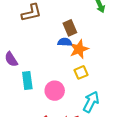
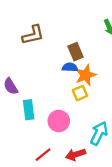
yellow square: (81, 72) -> (80, 93), moved

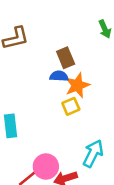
pink circle: (59, 121) -> (46, 167), moved

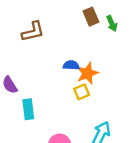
brown rectangle: (66, 58) -> (91, 17), moved

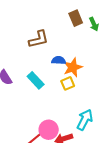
brown L-shape: (33, 32) -> (39, 39), moved
cyan rectangle: (28, 109) -> (36, 80), moved, turned -36

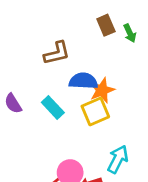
blue semicircle: (59, 60) -> (83, 81), size x1.5
yellow square: (68, 83) -> (95, 111), size x1.5

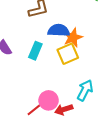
cyan rectangle: (53, 107) -> (35, 51), turned 66

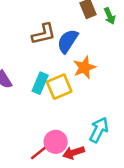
blue semicircle: (59, 30) -> (68, 41), moved, turned -60
yellow square: (68, 54) -> (59, 87), moved

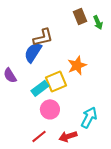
blue semicircle: (68, 41) -> (33, 52), moved
cyan rectangle: (40, 83) -> (40, 88), moved, turned 30
pink circle: (56, 142) -> (50, 109), moved

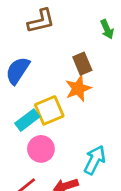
brown rectangle: (80, 16) -> (82, 64), moved
brown L-shape: (43, 37) -> (41, 21), moved

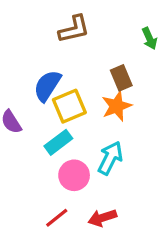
yellow square: (49, 110) -> (69, 106), moved
cyan arrow: (95, 160) -> (110, 158), moved

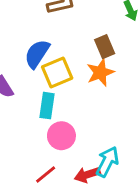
cyan rectangle: (58, 142) -> (47, 106), turned -45
cyan arrow: (110, 158) -> (107, 162), moved

